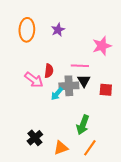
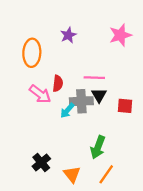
orange ellipse: (27, 30) -> (32, 53), moved
pink star: (102, 46) -> (120, 35), moved
orange triangle: (61, 148) -> (72, 174), turned -49

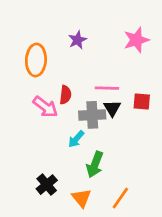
red square: (125, 106) -> (142, 102), moved
cyan arrow: (67, 111) -> (76, 139), moved
green arrow: (98, 147) -> (95, 164), moved

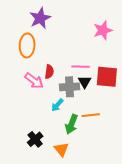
purple star: (77, 40) -> (40, 18), moved, size x1.5
red square: (142, 102) -> (107, 77), size x1.6
orange line: (120, 198) -> (91, 115), moved, turned 48

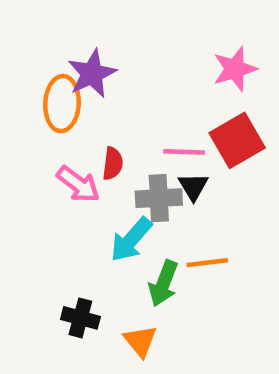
purple star: (40, 18) -> (92, 74), moved
red square: (107, 77) -> (237, 140), moved, turned -35
cyan arrow: (57, 105) -> (131, 240), size x1.5
black cross: (35, 139) -> (80, 318), turned -35

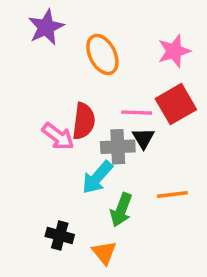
purple star: (92, 74) -> (46, 27), moved
orange ellipse: (62, 104) -> (102, 55), moved, turned -30
red semicircle: (113, 163) -> (84, 121), size x1.5
orange line: (207, 263) -> (172, 194), moved

